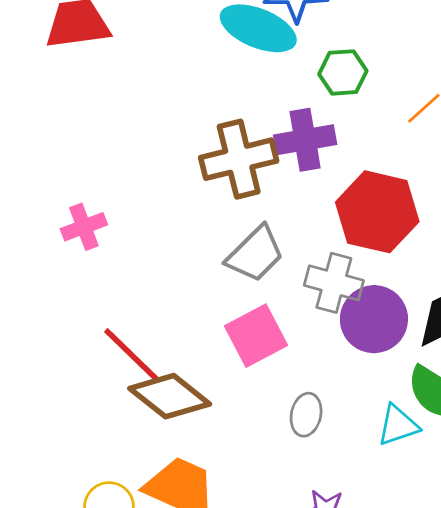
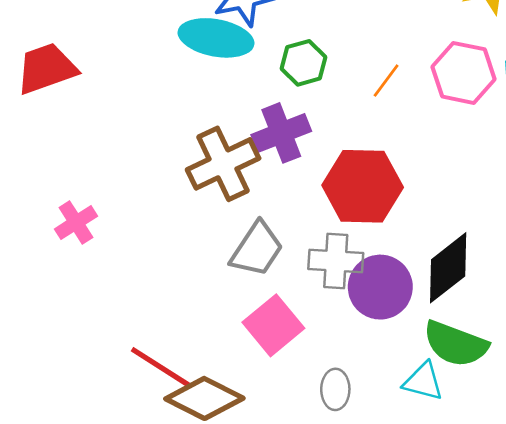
pink cross: (84, 227) -> (76, 223), moved
cyan triangle: (398, 425) -> (423, 381), turned 45

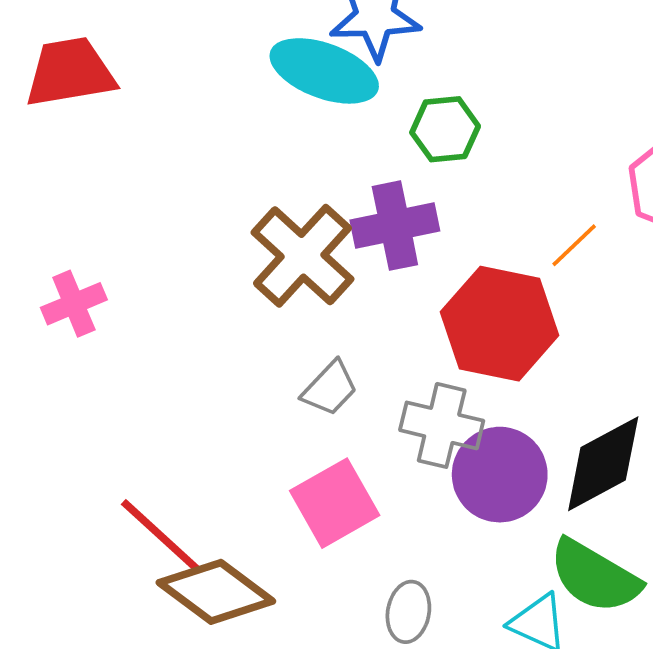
orange line: (386, 81) -> (574, 245), moved
brown cross: (223, 164) -> (302, 256), turned -32
gray trapezoid: (257, 249) -> (330, 388), size x0.7

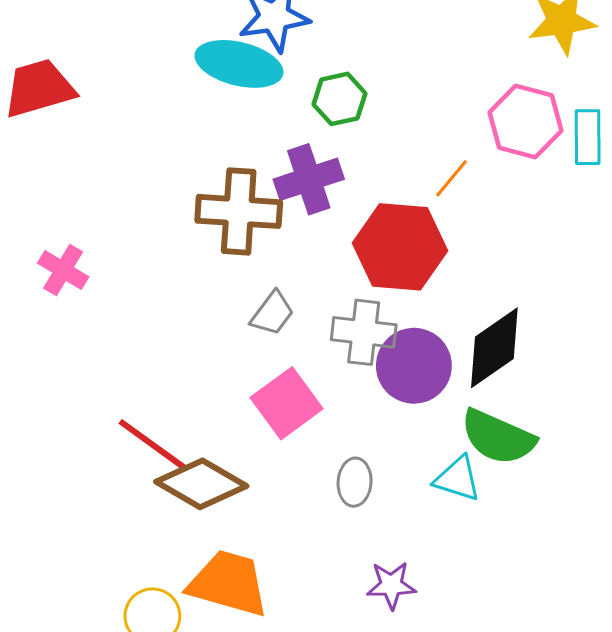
brown cross: (302, 256) -> (239, 211), turned -32
pink cross: (74, 304) -> (63, 270), turned -30

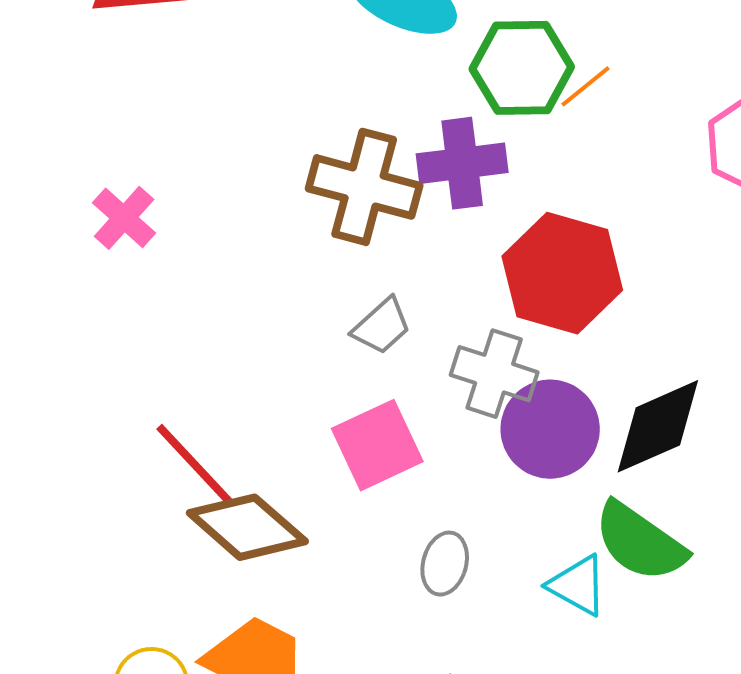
green hexagon: (339, 99) -> (522, 68), size x1.4
orange line: (452, 178) -> (586, 86), moved

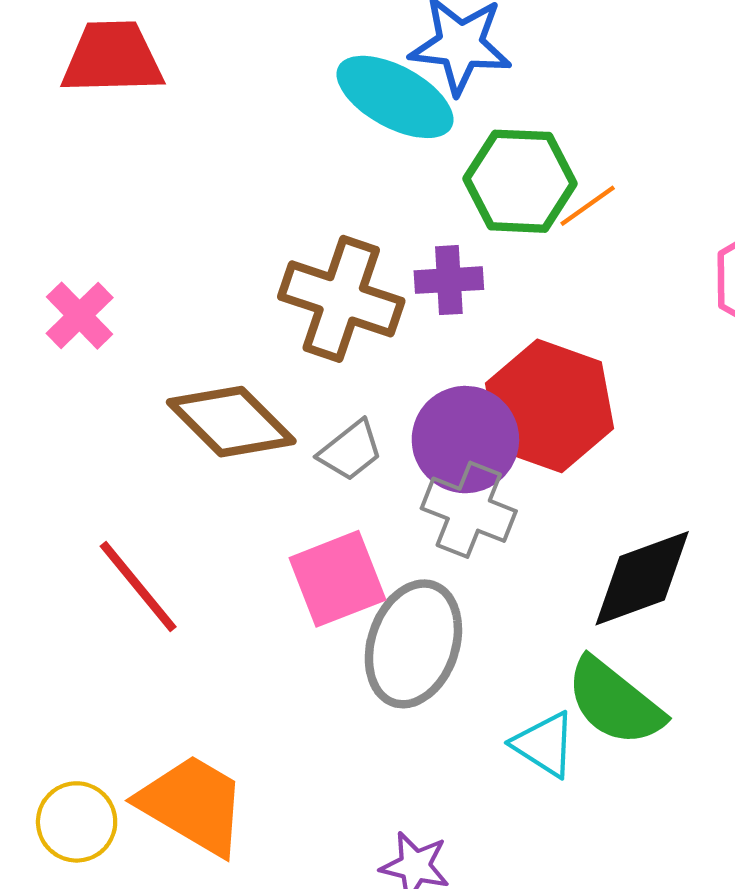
purple cross: (462, 163) -> (449, 280), size x0.7
purple circle: (550, 429) -> (465, 440), moved
brown diamond: (247, 527) -> (231, 422), moved
gray ellipse: (445, 564) -> (413, 644), moved, size x1.8

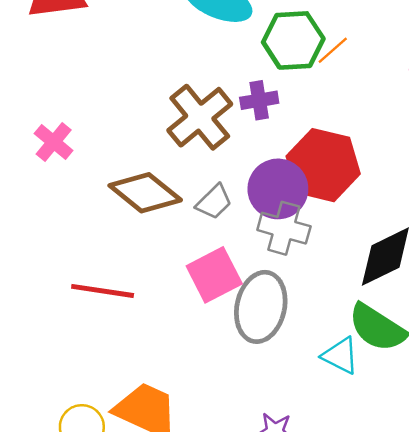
brown cross: (341, 299) -> (200, 117), turned 38
red line: (138, 586) -> (103, 291), turned -36

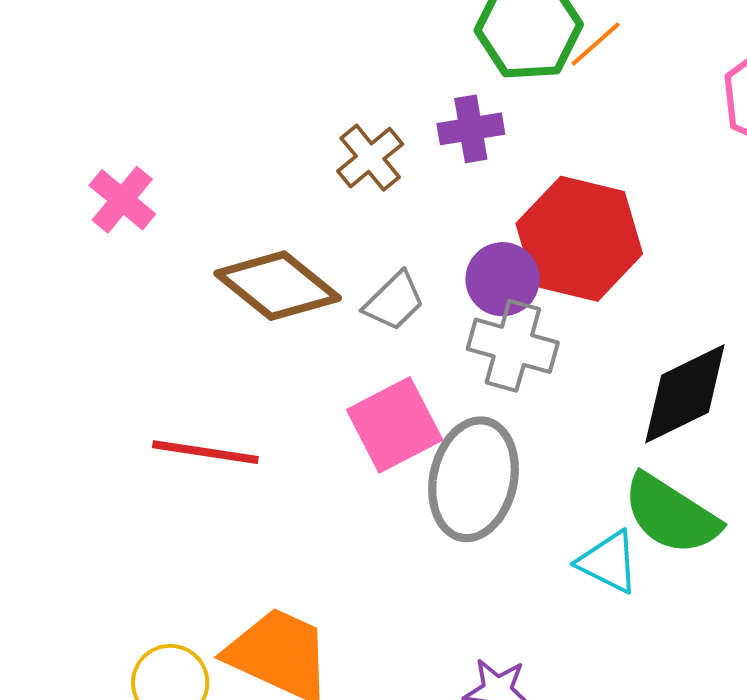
brown cross: (200, 117) -> (370, 158), size x0.6
purple circle: (278, 189) -> (503, 279), size x0.7

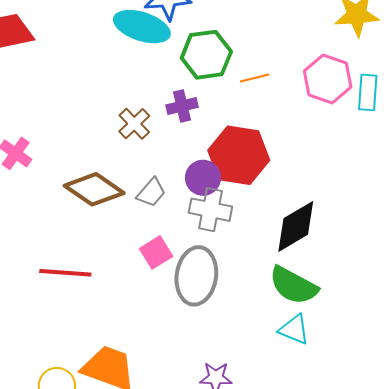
orange line: (596, 44) -> (255, 78), moved, turned 32
pink square: (395, 425) -> (156, 252), size x0.7
cyan triangle: (608, 562) -> (294, 329), moved

